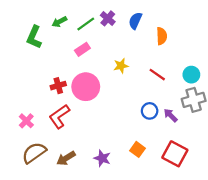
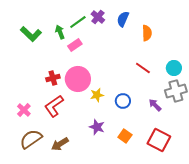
green arrow: (59, 22) -> (60, 32), moved, turned 96
green L-shape: (34, 37) -> (31, 34), turned -70
yellow star: (121, 66) -> (97, 95), moved
blue circle: (150, 111) -> (123, 101), moved
purple star: (102, 158) -> (97, 127), moved

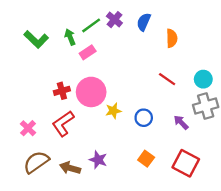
purple star: (97, 127) -> (98, 160), moved
brown arrow: (60, 144) -> (70, 168), turned 48

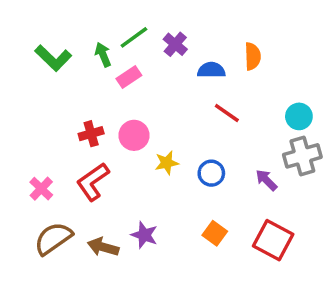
purple cross: (114, 20) -> (175, 44), moved
blue semicircle: (144, 22) -> (211, 70), moved, turned 66
red line: (167, 79) -> (227, 113), moved
pink circle: (91, 92) -> (134, 135), size x0.7

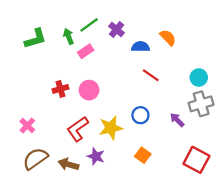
orange semicircle: (253, 56) -> (168, 38), turned -42
green L-shape: (53, 58) -> (35, 39), turned -60
yellow star: (167, 163) -> (111, 128), moved, size x1.5
red L-shape: (93, 182) -> (78, 129), moved
red square: (273, 240) -> (196, 160), moved

